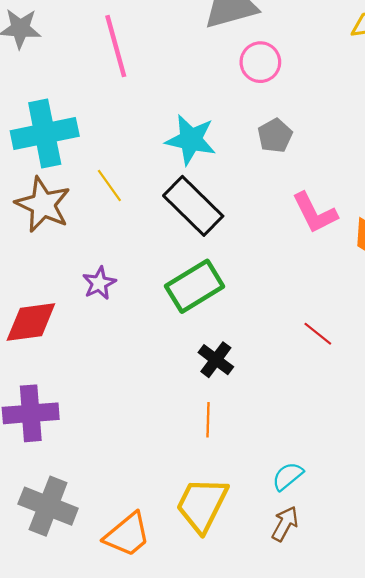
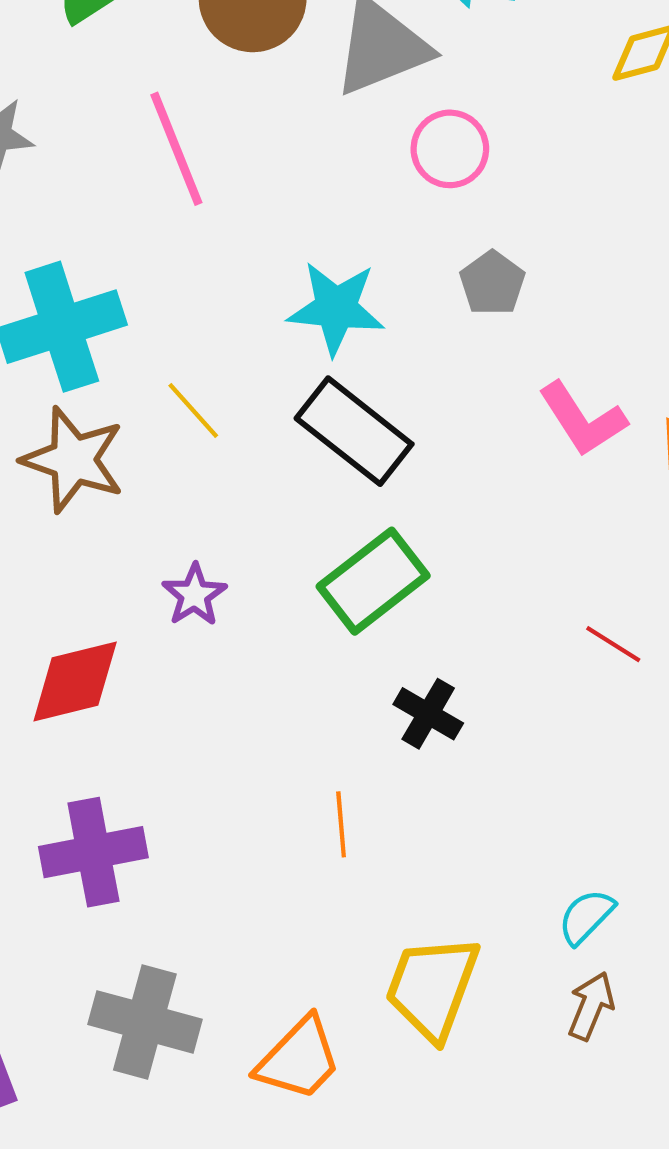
orange line: (208, 420) -> (341, 824), moved

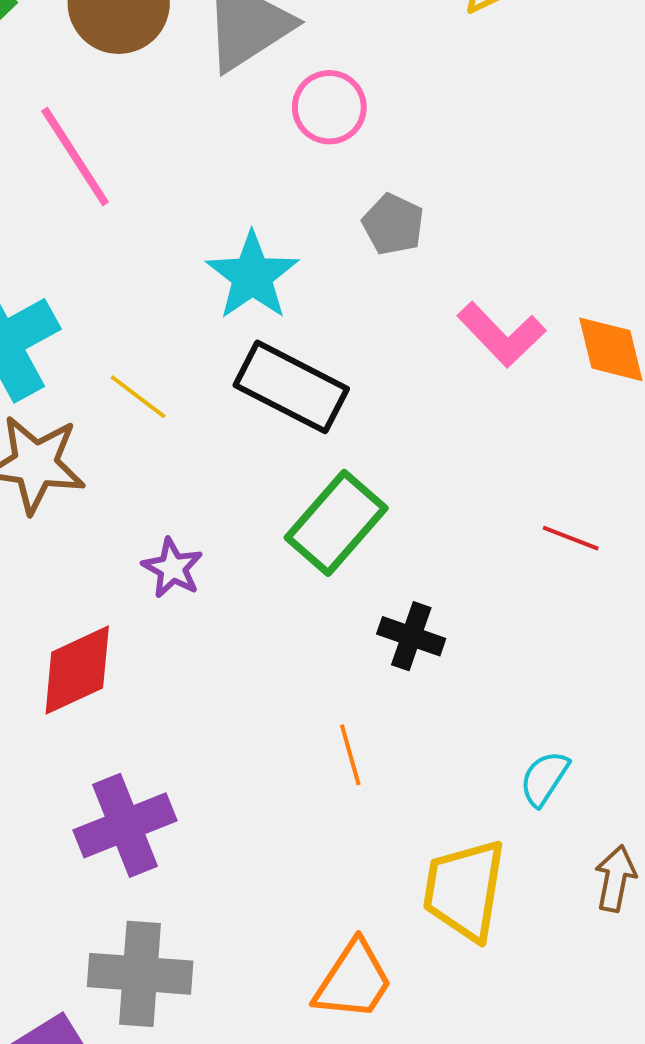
cyan star: (336, 308) -> (252, 276), turned -30
cyan semicircle: (586, 917) -> (544, 778), moved
gray cross: (145, 1022) -> (140, 974), moved

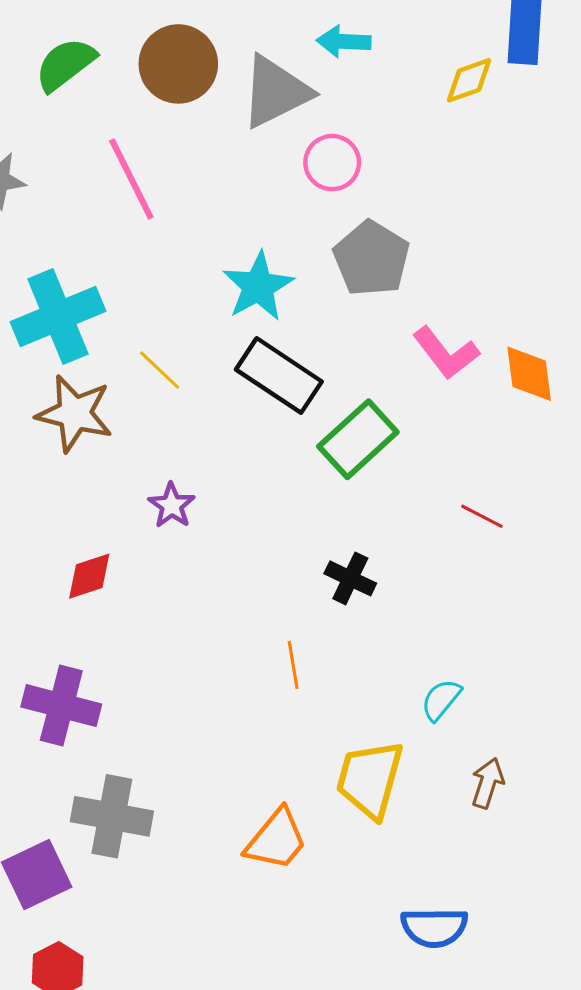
gray pentagon: (393, 224) -> (371, 259), size x1.6
green rectangle: (336, 523) -> (358, 439), moved
red diamond: (77, 670) -> (89, 576), size x0.7
purple cross: (125, 825) -> (61, 706), moved, turned 30

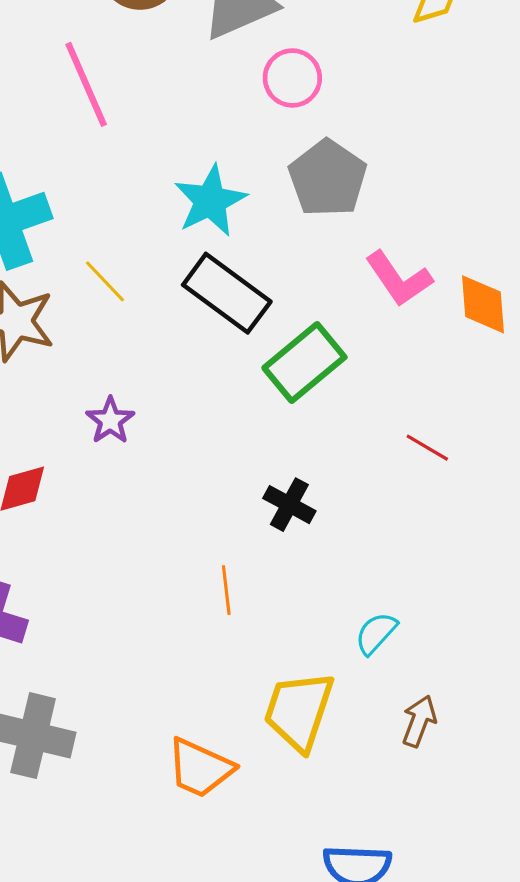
orange trapezoid: (276, 840) -> (200, 768), turned 72

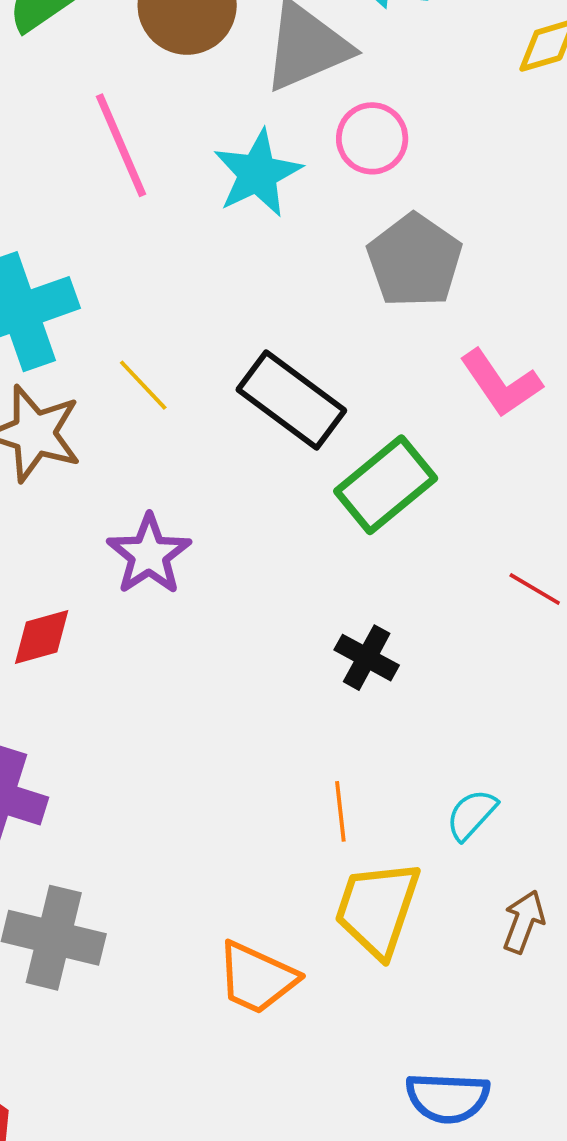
cyan star: (210, 201) -> (258, 173), moved
purple star: (110, 420) -> (149, 555), size x1.4
orange line: (226, 590) -> (340, 811), moved

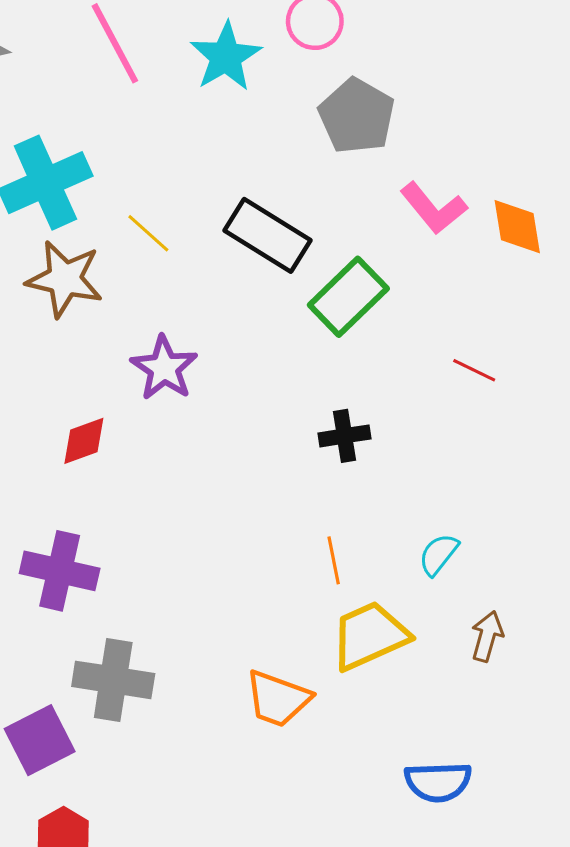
black cross: (367, 658) -> (345, 436), turned -33
yellow trapezoid: (377, 909) -> (370, 636), turned 52

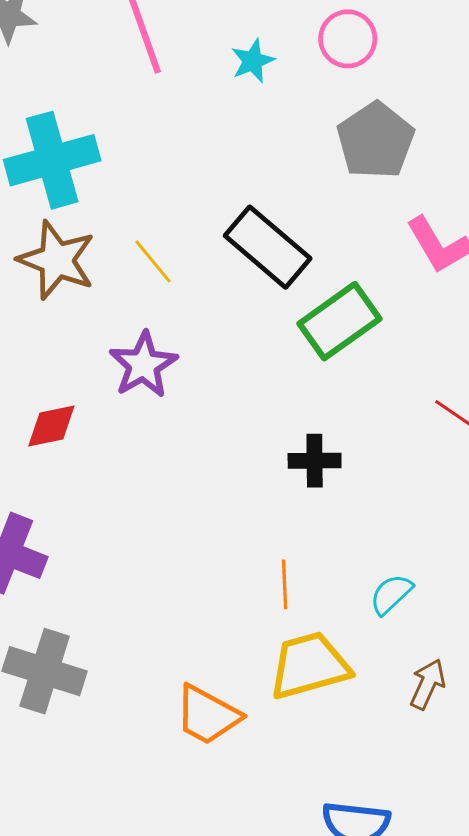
cyan star: (226, 57) -> (253, 61), size x0.6
yellow line: (148, 233) -> (153, 261), moved

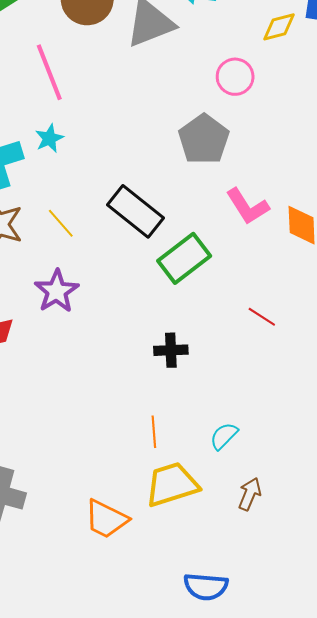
pink circle: (348, 39) -> (235, 77), moved
cyan star: (253, 61) -> (49, 138), moved

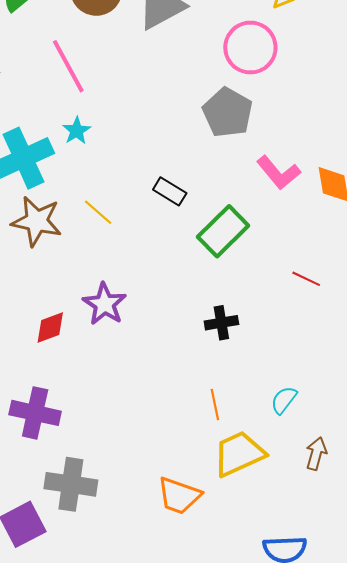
pink circle: (235, 77) -> (250, 48), size x1.4
black rectangle: (135, 211) -> (170, 191), size x0.6
purple star: (57, 291) -> (105, 304), moved

